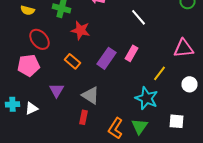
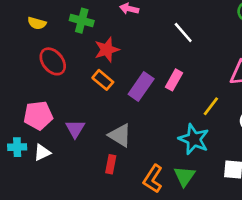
red star: (80, 30) -> (107, 50), turned -30
orange rectangle: (72, 61) -> (103, 80), moved
pink pentagon: (28, 65) -> (38, 115), moved

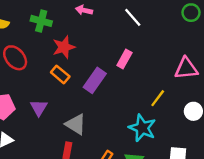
white line: (183, 32) -> (133, 17), moved
pink rectangle: (174, 80) -> (124, 59), moved
purple triangle: (75, 129) -> (39, 108), moved

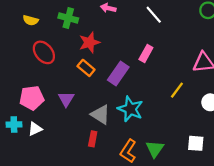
cyan star: (142, 128) -> (130, 109), moved

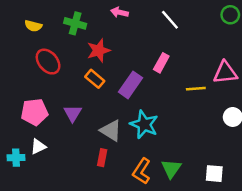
yellow line: (177, 90) -> (196, 89), moved, turned 49
cyan cross: (14, 124) -> (16, 158), moved
white square: (196, 143) -> (214, 174), moved

